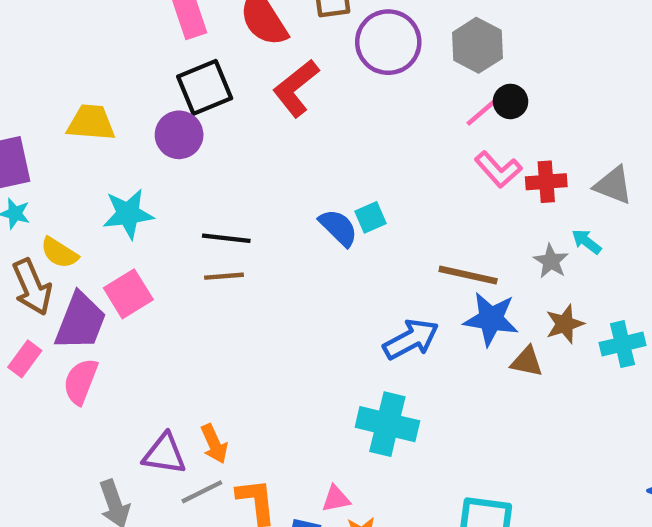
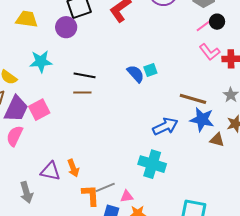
pink square: (128, 294) -> (39, 110), moved
gray line: (202, 492) -> (105, 187), moved

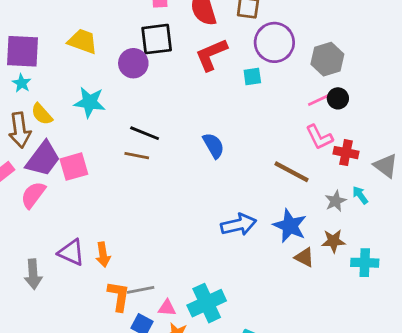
cyan square: (150, 70) -> (252, 76), moved
brown line: (193, 99) -> (291, 172), moved
cyan cross: (152, 164) -> (207, 303), moved, turned 36

